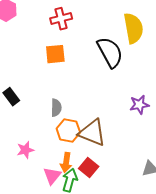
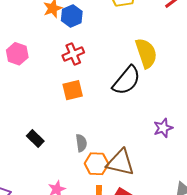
black semicircle: (110, 52) -> (127, 80), turned 76

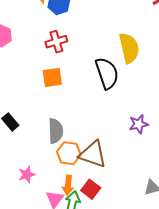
black semicircle: (127, 80) -> (107, 73), turned -64
gray semicircle: (81, 143) -> (56, 131), size x1.4

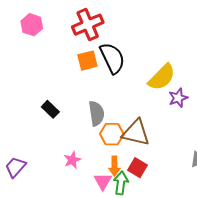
red cross: (56, 42) -> (88, 25), size x1.4
yellow semicircle: (129, 48) -> (162, 77), moved, turned 64
black semicircle: (107, 73) -> (112, 58), moved

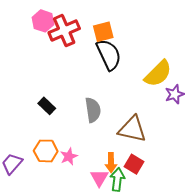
pink hexagon: (32, 25) -> (43, 21), moved
red cross: (88, 25) -> (64, 31), moved
orange square: (87, 61) -> (103, 32), moved
orange hexagon: (112, 134) -> (46, 151), moved

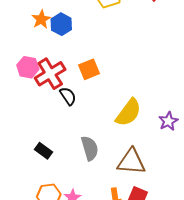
black semicircle: (109, 55) -> (68, 96), moved, size x0.6
yellow semicircle: (158, 74) -> (128, 113), moved

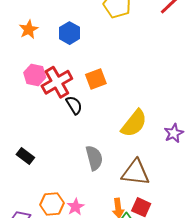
orange star: (41, 19) -> (29, 29), moved
black rectangle: (44, 151) -> (25, 156), moved

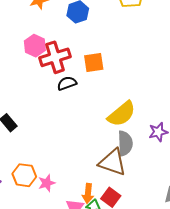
black semicircle: (74, 105) -> (67, 83), turned -90
gray semicircle: (94, 158) -> (125, 143), moved

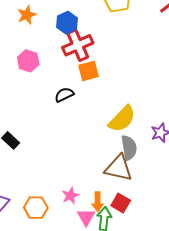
red cross: (55, 57) -> (78, 45), moved
orange hexagon: (24, 175) -> (36, 208), moved
pink star: (47, 183) -> (70, 196), moved

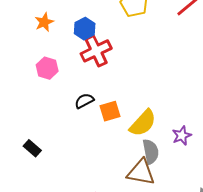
orange square: (89, 71) -> (110, 111), moved

